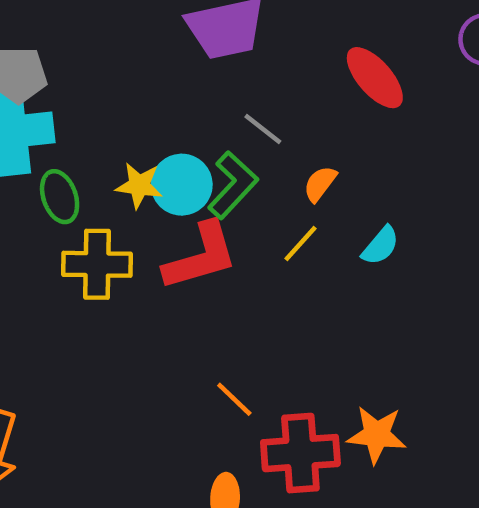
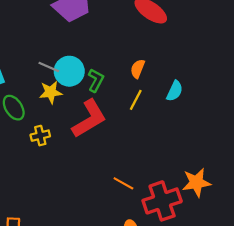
gray line: (263, 129) -> (49, 67), moved
cyan circle: (182, 185) -> (69, 71), moved
green L-shape: (233, 185) -> (96, 80), size x0.7
yellow cross: (97, 264) -> (40, 136), size x0.6

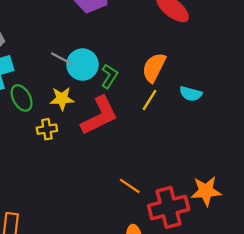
orange semicircle: (138, 69) -> (154, 68), size x1.5
cyan semicircle: (175, 91) -> (191, 94), turned 75
yellow star: (51, 92) -> (62, 99), moved

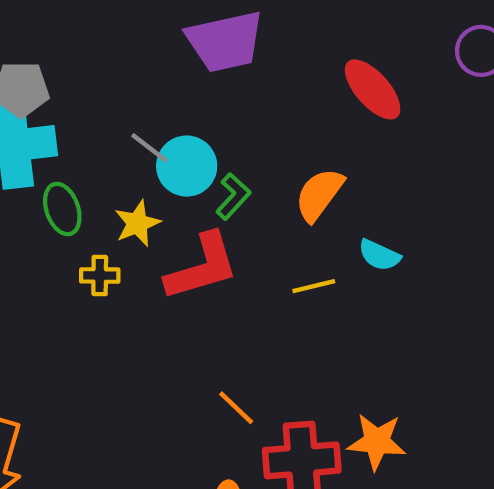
yellow star: (62, 99) -> (137, 223), turned -30
yellow line: (149, 100) -> (314, 286), moved, turned 35

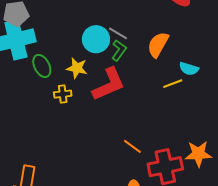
gray line: (149, 148) -> (118, 33), moved
yellow star: (137, 223) -> (77, 68), turned -30
yellow line: (314, 286) -> (173, 84), moved

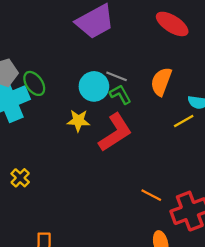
green L-shape: (119, 50) -> (120, 94), turned -55
green ellipse: (42, 66) -> (34, 83), moved
yellow cross: (63, 94) -> (20, 178), moved, turned -30

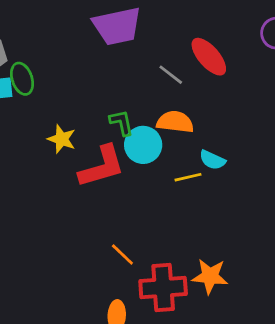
gray line: (117, 76) -> (171, 75), moved
orange semicircle: (161, 82) -> (175, 122), turned 60
cyan circle: (94, 86) -> (143, 145), moved

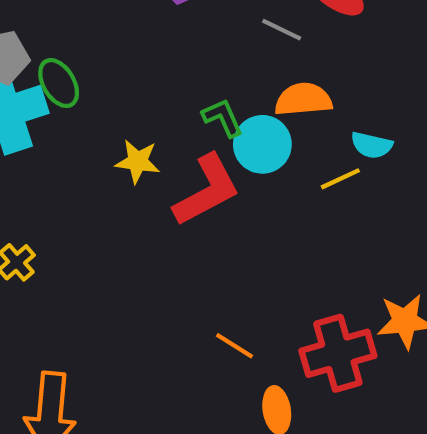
orange line: (122, 254) -> (234, 346), moved

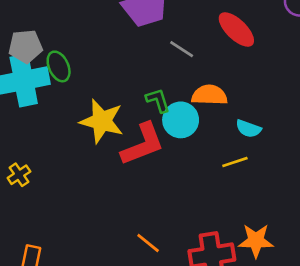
gray line: (282, 30) -> (182, 49), moved
yellow star: (138, 161) -> (102, 121), size x1.6
yellow line: (340, 179) -> (235, 162), moved

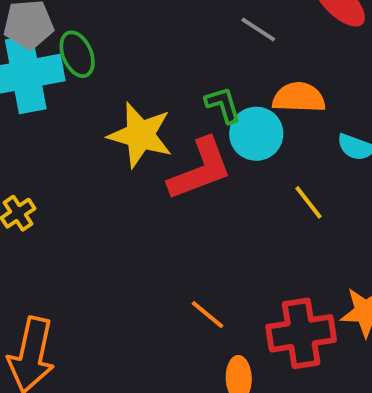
yellow line: (235, 162) -> (308, 202), moved, turned 70

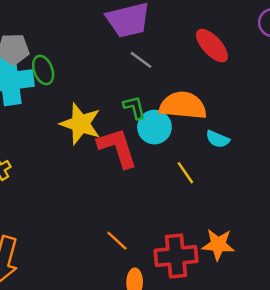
gray line: (258, 30) -> (141, 60), moved
orange semicircle: (299, 97) -> (183, 105), size x1.4
red L-shape: (200, 169) -> (117, 148), turned -90

